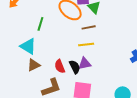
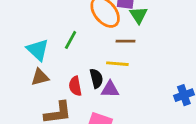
green line: (40, 24) -> (71, 40), moved
black semicircle: (75, 67) -> (96, 78), moved

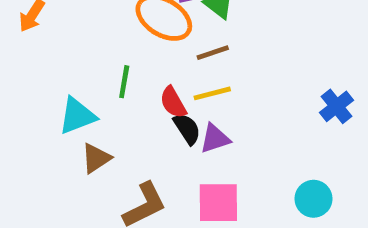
cyan triangle: (38, 50) -> (77, 116), turned -45
red semicircle: (75, 86) -> (173, 102), moved

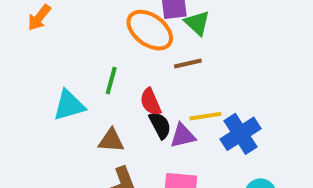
yellow line: (212, 93) -> (205, 116), moved
blue cross: (336, 106) -> (240, 134), moved, size x1.4
brown triangle: (96, 158) -> (111, 140), moved, turned 32

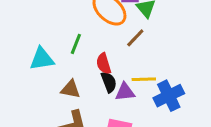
brown line: (188, 63) -> (135, 38), turned -40

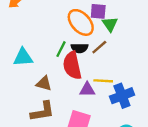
green line: (76, 44) -> (61, 49), moved
red semicircle: (104, 64) -> (72, 65), size x1.6
black semicircle: (109, 82) -> (80, 48), moved, turned 105

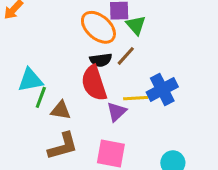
green line: (61, 49) -> (41, 97), moved
purple triangle: (87, 90) -> (117, 112), turned -35
blue cross: (122, 96) -> (162, 89), moved

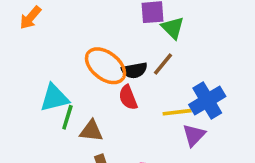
orange ellipse: (98, 27) -> (106, 66), moved
red semicircle: (94, 83) -> (128, 97), size x0.6
purple triangle: (117, 112) -> (194, 135), moved

